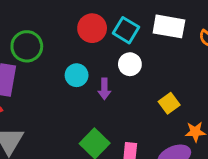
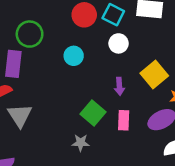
purple arrow: (104, 89) -> (119, 86), moved
yellow square: (169, 103) -> (154, 74), size x1.5

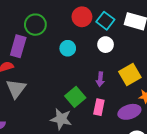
gray star: (81, 143) -> (61, 119), size x1.5

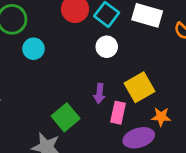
cyan circle: (68, 48) -> (34, 49), moved
pink rectangle: (99, 107) -> (118, 113), moved

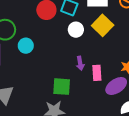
yellow square: (139, 87) -> (103, 25), moved
green square: (66, 117) -> (62, 87), turned -30

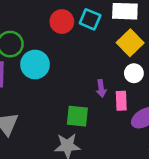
white circle: (76, 30) -> (134, 73), moved
cyan circle: (26, 46) -> (35, 64), size x1.5

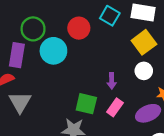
red circle: (62, 22) -> (79, 28), moved
pink rectangle: (121, 101) -> (115, 107), moved, turned 30

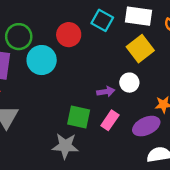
white circle: (144, 71) -> (129, 83), moved
purple arrow: (112, 81) -> (106, 92), turned -98

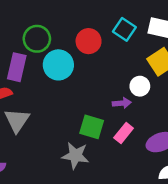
white circle: (129, 83) -> (140, 86), moved

